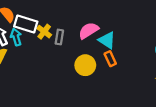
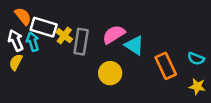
gray rectangle: (59, 37) -> (81, 42), size x1.5
orange rectangle: (110, 59) -> (166, 66), moved, size x1.5

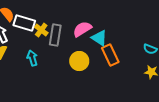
cyan arrow: (33, 42) -> (32, 58), moved
orange rectangle: (166, 66) -> (110, 55), moved

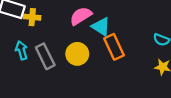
yellow cross: (41, 30) -> (32, 17), turned -32
gray rectangle: (55, 35) -> (45, 56), moved, turned -35

